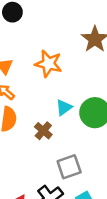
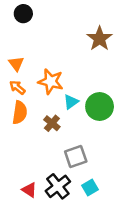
orange star: (48, 64) -> (51, 82), moved

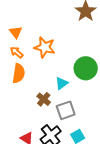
cyan triangle: (71, 102) -> (62, 83), moved
brown cross: (52, 123) -> (44, 99), moved

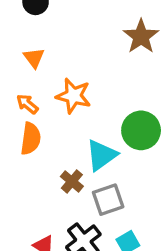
orange triangle: (16, 32) -> (34, 58), moved
cyan triangle: (62, 83) -> (101, 155), size x1.5

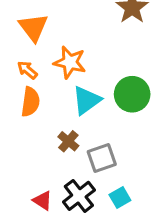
orange triangle: (34, 58) -> (33, 27), size x1.5
cyan triangle: (101, 155) -> (87, 100), moved

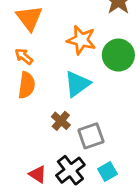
orange star: (70, 62) -> (81, 40), moved
green circle: (132, 94) -> (118, 55), moved

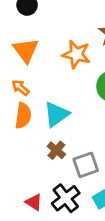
orange star: (81, 40) -> (76, 54), moved
cyan triangle: (77, 84) -> (56, 114), moved

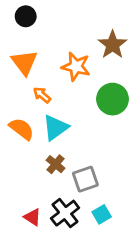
orange arrow: (20, 88) -> (42, 95), moved
orange semicircle: (23, 116) -> (22, 129), turned -60

